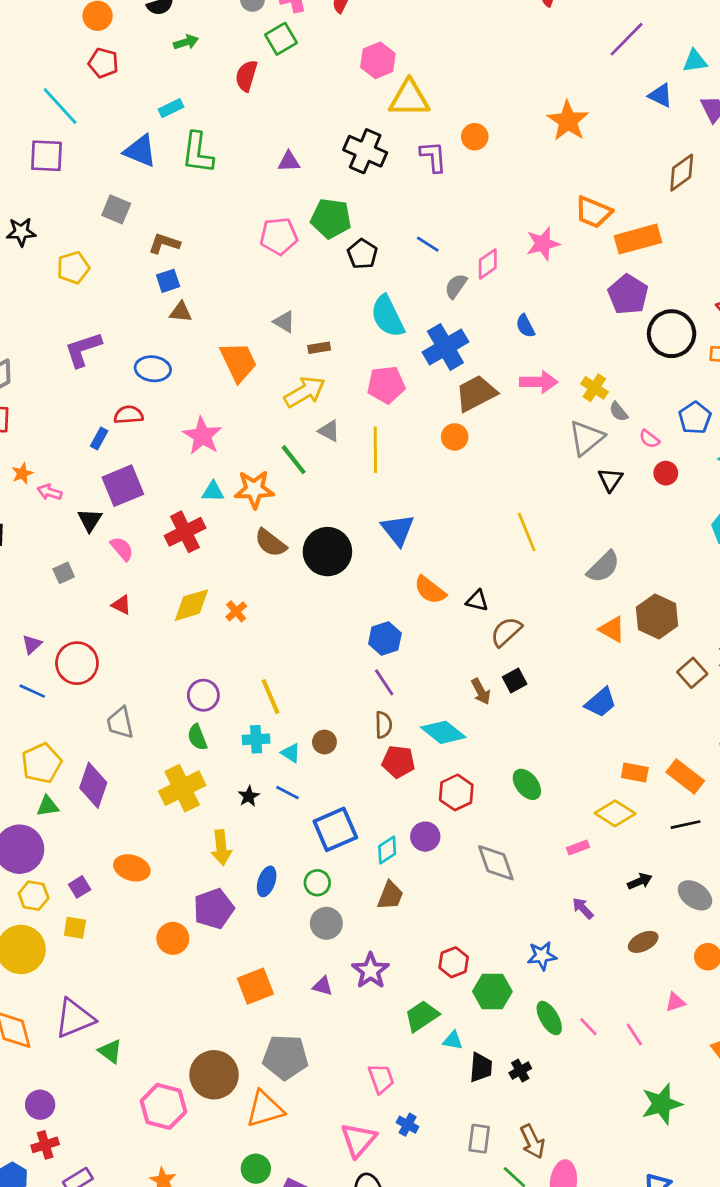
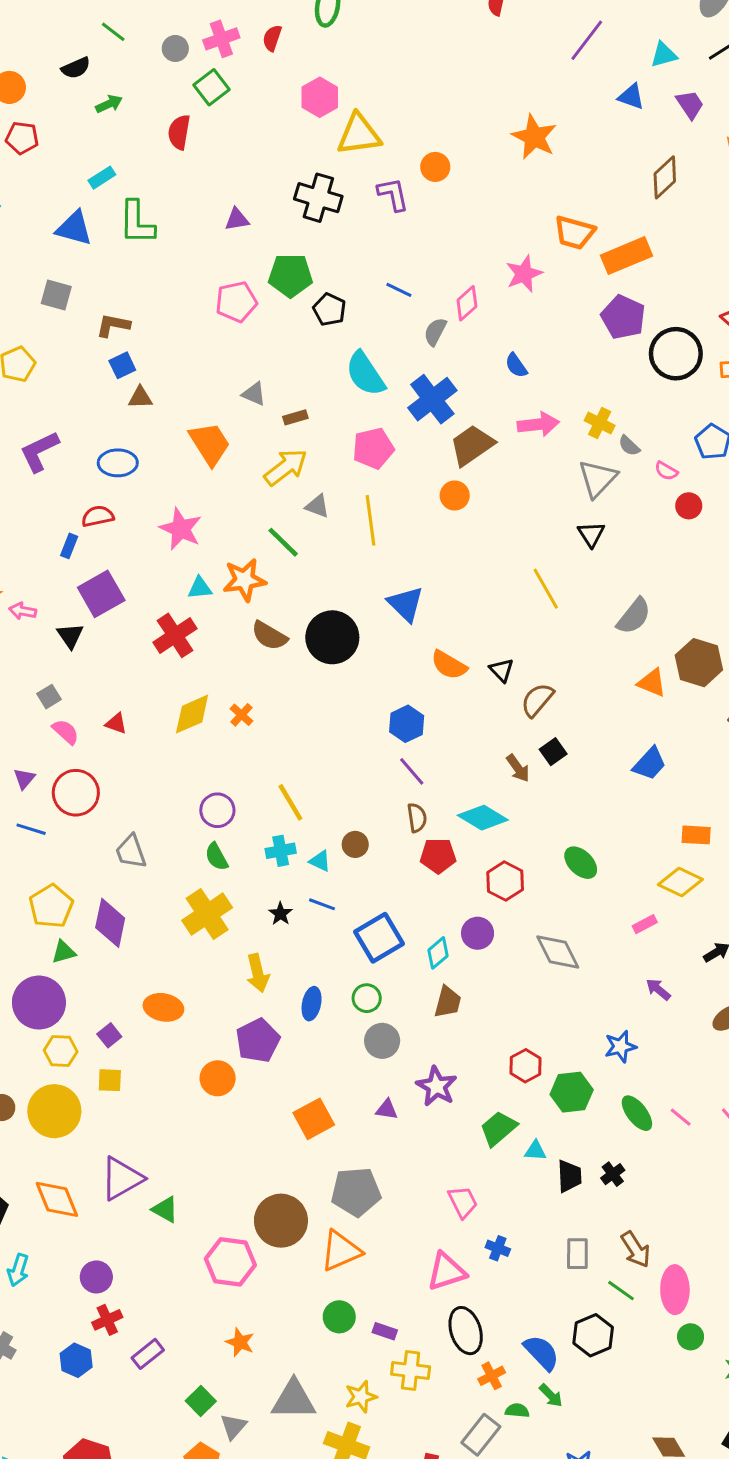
black triangle: (610, 480) -> (591, 534), moved
pink semicircle: (122, 549) -> (66, 732), moved
black triangle: (477, 601) -> (502, 670), turned 40
pink triangle: (358, 1140) -> (446, 1272), turned 39

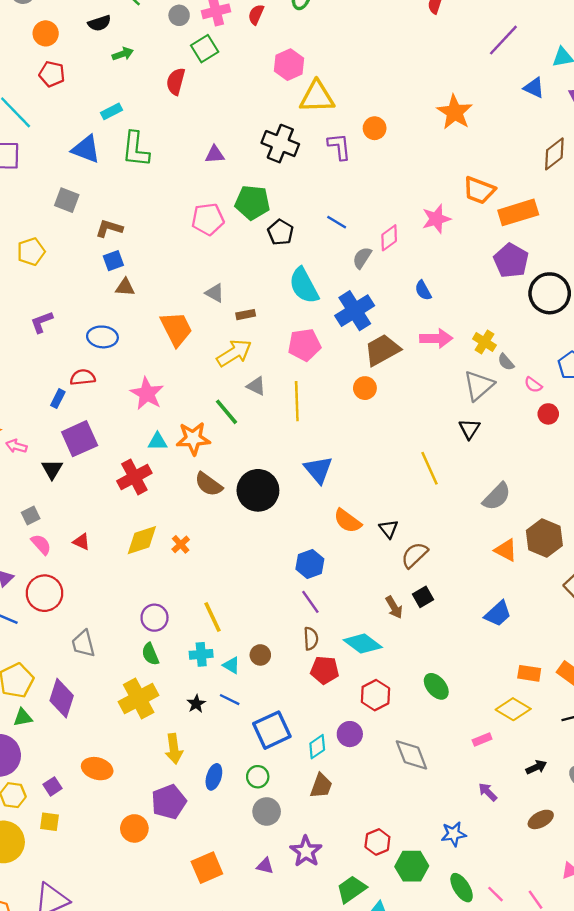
purple L-shape: (39, 451) -> (42, 322), size x0.7

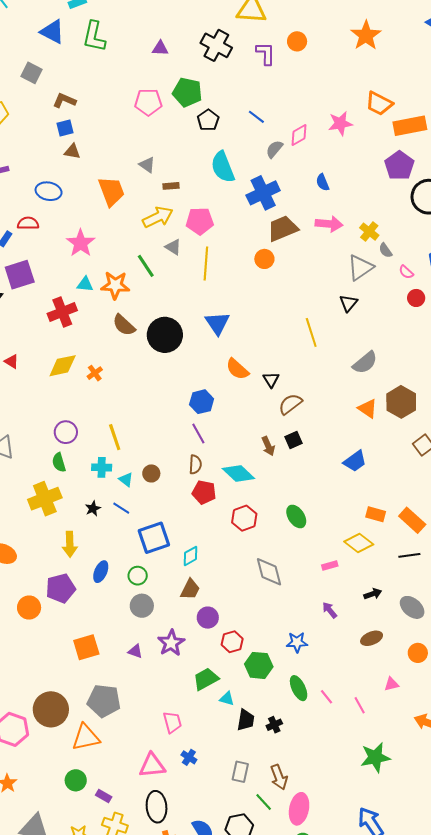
pink pentagon: (304, 345) -> (200, 221), moved
purple circle: (350, 734) -> (208, 618), moved

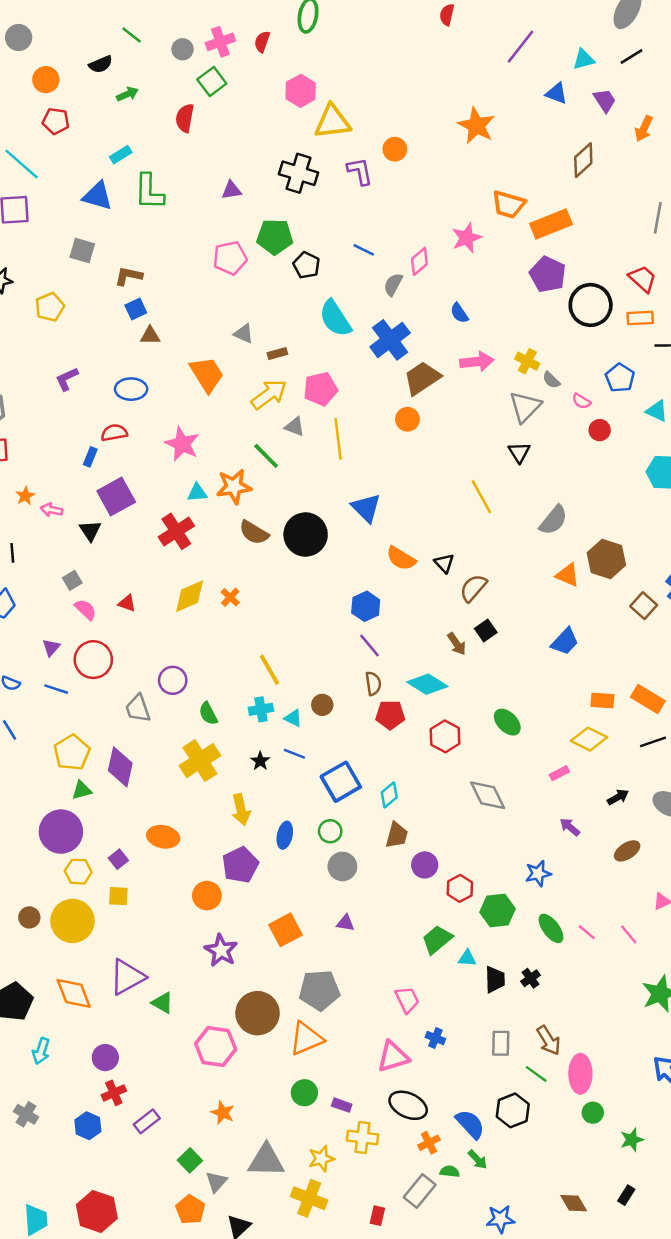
purple circle: (66, 432) -> (173, 680), moved
purple star: (171, 643) -> (221, 950), moved
black ellipse: (157, 807) -> (408, 1105), turned -48

